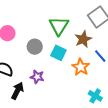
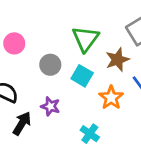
cyan cross: (95, 96) -> (90, 134), moved

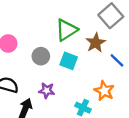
green triangle: (86, 39) -> (66, 30), turned 30
orange star: (111, 98) -> (104, 91), moved

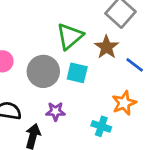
gray circle: (41, 56) -> (43, 71), size x1.5
orange star: (104, 91) -> (124, 103), turned 30

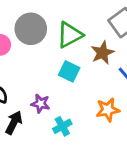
gray circle: (43, 71) -> (31, 29), moved
cyan cross: (101, 126) -> (62, 126), moved, turned 30

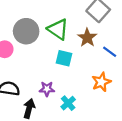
green triangle: (70, 35) -> (58, 29), turned -45

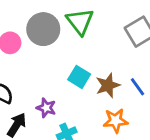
green triangle: (58, 29) -> (80, 22), moved
brown star: (87, 38) -> (108, 85), moved

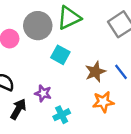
green triangle: (80, 22) -> (69, 18), turned 45
cyan square: (79, 77) -> (60, 55), moved

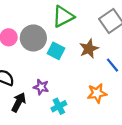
gray circle: (38, 26) -> (33, 38), moved
brown star: (95, 72) -> (89, 49), moved

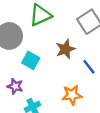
cyan square: (56, 51) -> (31, 60), moved

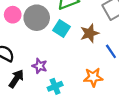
cyan square: (31, 60) -> (61, 29), moved

